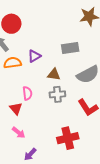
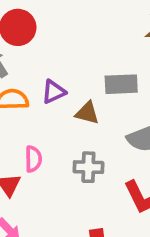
brown triangle: (54, 74) -> (87, 113), moved

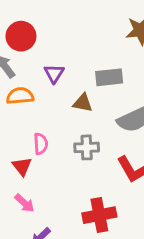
purple triangle: (54, 92) -> (54, 73), moved, turned -30

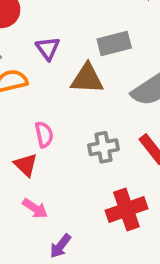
brown triangle: (83, 103) -> (87, 79), size x1.4
gray cross: (87, 147) -> (103, 147), moved

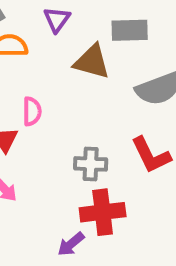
gray cross: (103, 147) -> (91, 164), moved
purple arrow: (60, 246) -> (71, 244), moved

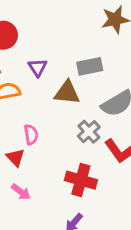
gray cross: (91, 164) -> (89, 132), moved, turned -35
red cross: (103, 212) -> (81, 180), moved, turned 32

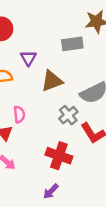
gray rectangle: (90, 66) -> (72, 44), moved
brown triangle: (67, 93) -> (52, 81), turned -30

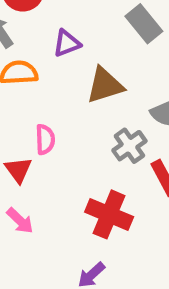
gray rectangle: (72, 44) -> (144, 24), turned 55
purple triangle: (28, 58) -> (67, 43), turned 35

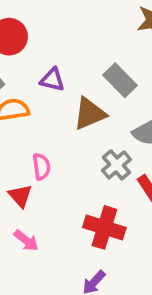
gray rectangle: (144, 24) -> (120, 80), moved
purple triangle: (67, 43) -> (52, 80), turned 40

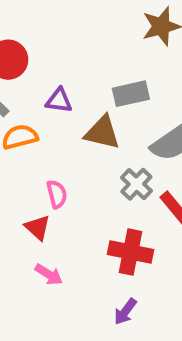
gray rectangle: (120, 80) -> (131, 94), turned -52
brown triangle: (90, 114) -> (102, 133), turned 42

